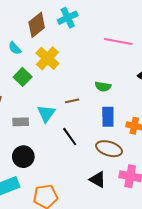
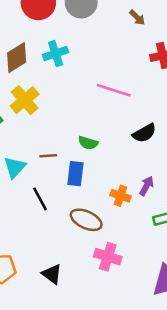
blue rectangle: (108, 117) -> (75, 174), moved
black triangle: (98, 180) -> (52, 274), moved

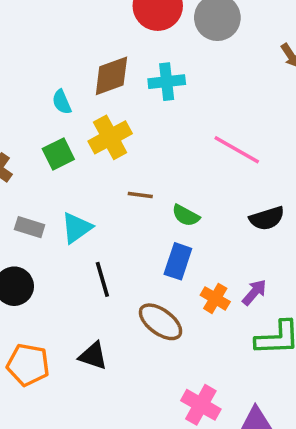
brown line: (48, 156) -> (140, 195), moved
blue rectangle: (75, 174) -> (178, 261), moved
pink cross: (108, 257) -> (201, 405), moved
black triangle: (52, 274) -> (93, 356), moved, turned -30

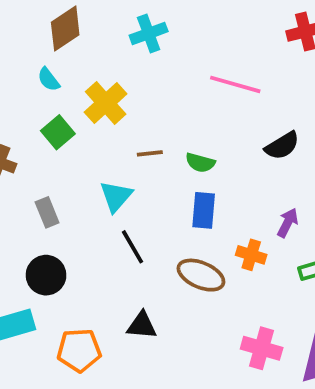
brown diamond: (111, 76) -> (65, 28), moved
gray rectangle: (30, 227) -> (47, 212), turned 64
cyan triangle: (77, 228) -> (116, 196), moved
orange cross: (215, 298) -> (251, 255), moved

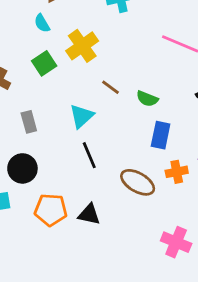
brown line: (150, 153) -> (111, 87), turned 36
blue rectangle: (204, 210) -> (161, 135), moved
orange cross: (251, 255) -> (177, 172), turned -35
orange pentagon: (79, 350) -> (51, 210), moved

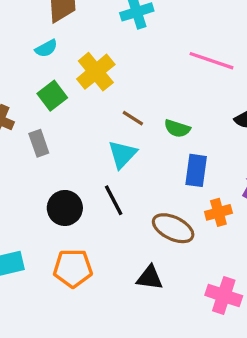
cyan semicircle: (42, 23) -> (46, 48), turned -84
cyan triangle: (82, 116) -> (122, 154), moved
gray rectangle: (29, 122) -> (39, 143), moved
black circle: (22, 168) -> (65, 208), moved
black triangle: (89, 214) -> (150, 278), moved

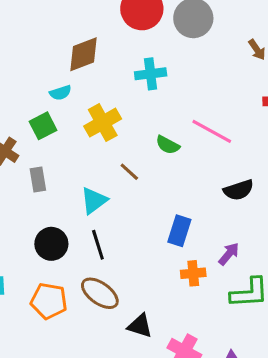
green square: (52, 96) -> (43, 126), moved
green semicircle: (177, 128) -> (168, 145), moved
cyan triangle: (122, 154) -> (94, 201), moved
brown ellipse: (173, 228) -> (100, 293), moved
black triangle: (150, 278) -> (140, 326), moved

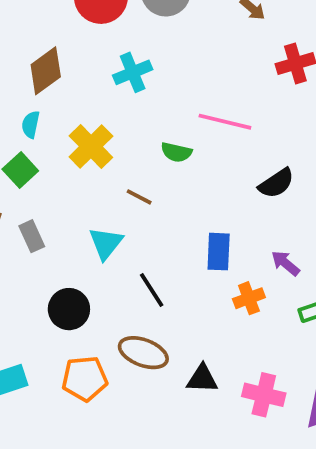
cyan semicircle: (61, 93) -> (31, 125), turned 135
black line: (98, 245) -> (152, 290), moved
purple arrow: (229, 254) -> (285, 263), turned -75

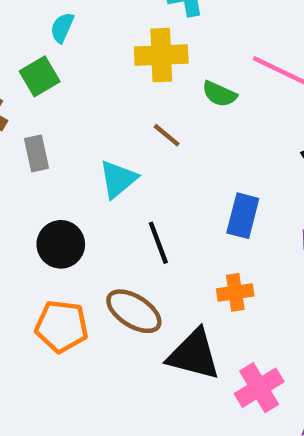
yellow cross: (91, 147) -> (161, 55), moved, turned 30
orange cross: (249, 298) -> (235, 292), moved
black triangle: (202, 379) -> (194, 355), size x1.5
pink cross: (264, 395) -> (259, 388), turned 33

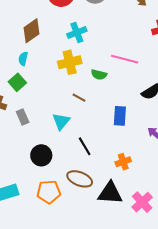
blue rectangle: (243, 216) -> (120, 116), moved

